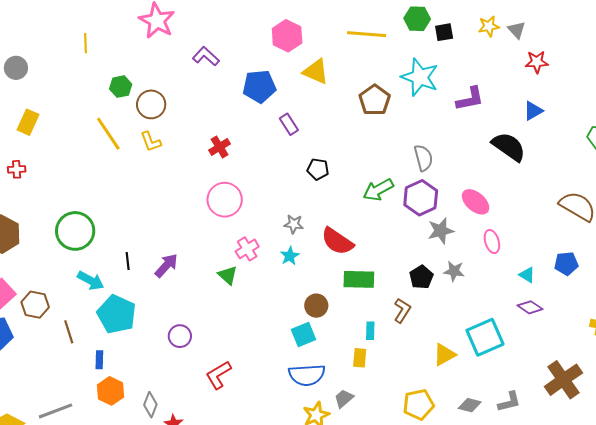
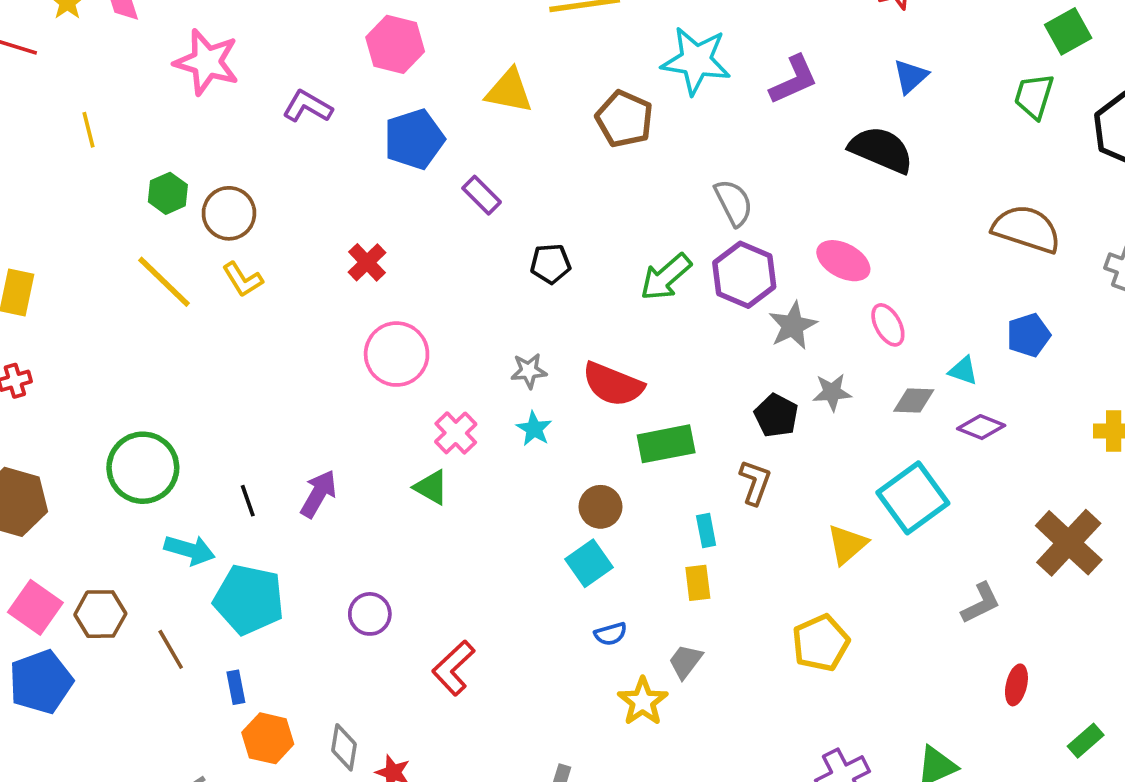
pink hexagon: (287, 36) -> (395, 44), moved
blue semicircle: (307, 375) -> (611, 634), size x0.5
gray diamond: (470, 405) -> (914, 401), moved

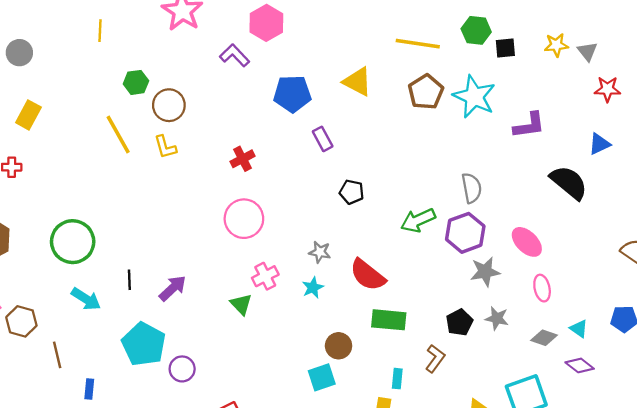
pink hexagon: (395, 44) -> (266, 23), moved
brown pentagon: (624, 119) -> (426, 92), moved
cyan pentagon: (249, 599) -> (144, 344), moved

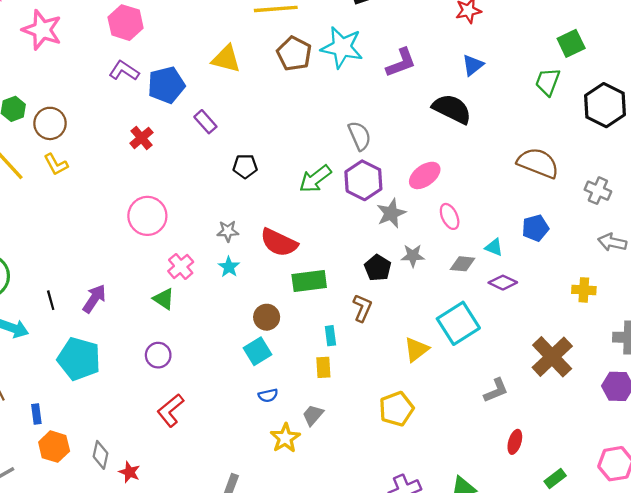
purple L-shape: (235, 55) -> (124, 71), moved
red cross: (242, 159) -> (142, 138), moved
pink ellipse: (527, 242) -> (425, 175), turned -68
purple circle: (182, 369) -> (158, 355), moved

